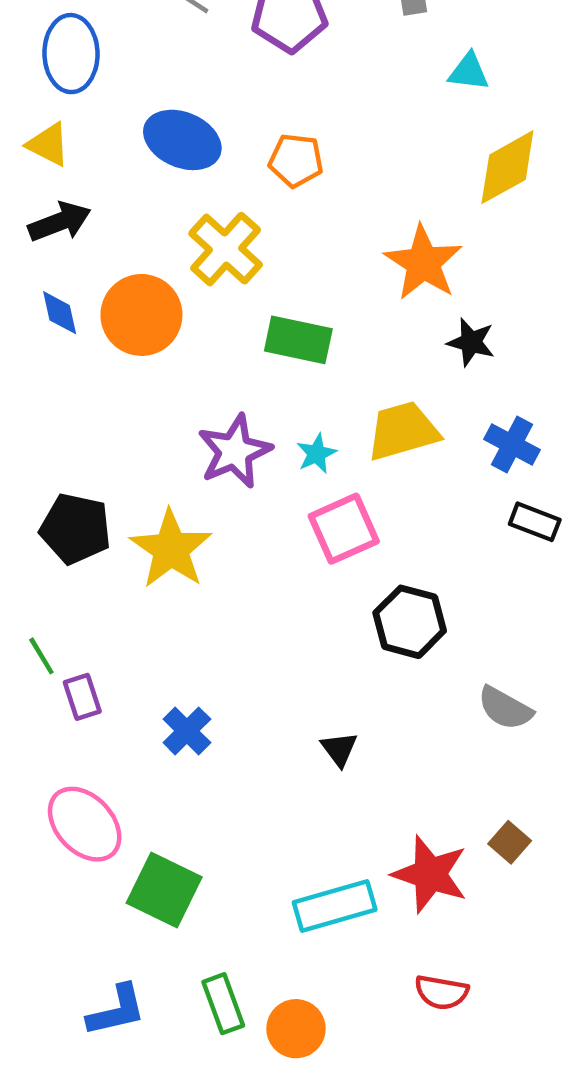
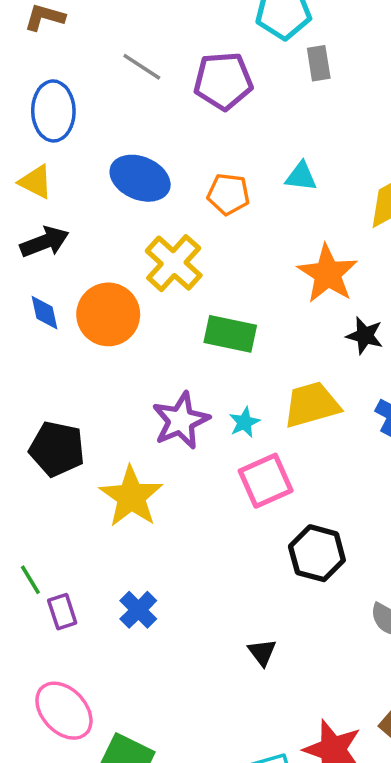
cyan triangle: (469, 72) -> (301, 176), moved
black pentagon: (76, 529) -> (57, 449), moved
blue cross: (187, 731) -> (138, 610), moved

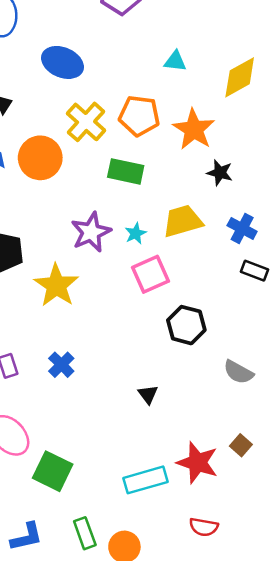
orange pentagon: (228, 194) -> (139, 116), moved, size x1.4

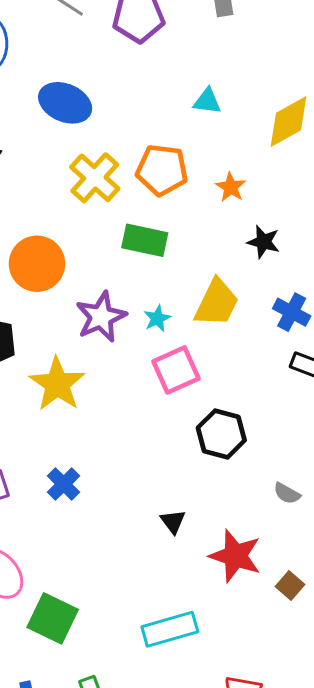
orange star: (194, 129) -> (231, 187), size x0.6
orange circle: (40, 158) -> (37, 264), moved
yellow trapezoid: (183, 221) -> (217, 303), turned 132
gray semicircle: (238, 372) -> (287, 493), size x0.7
red star: (198, 463) -> (235, 556), moved

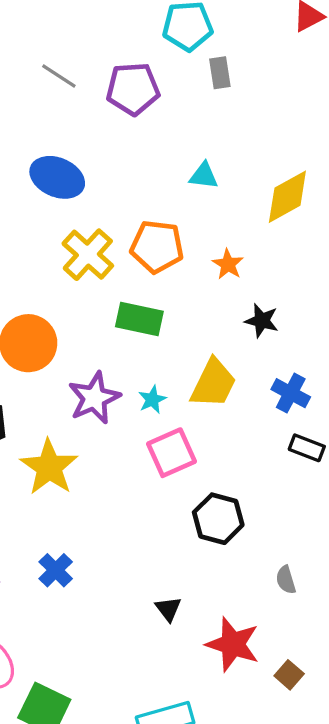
gray semicircle: (287, 493) -> (286, 580), turned 44

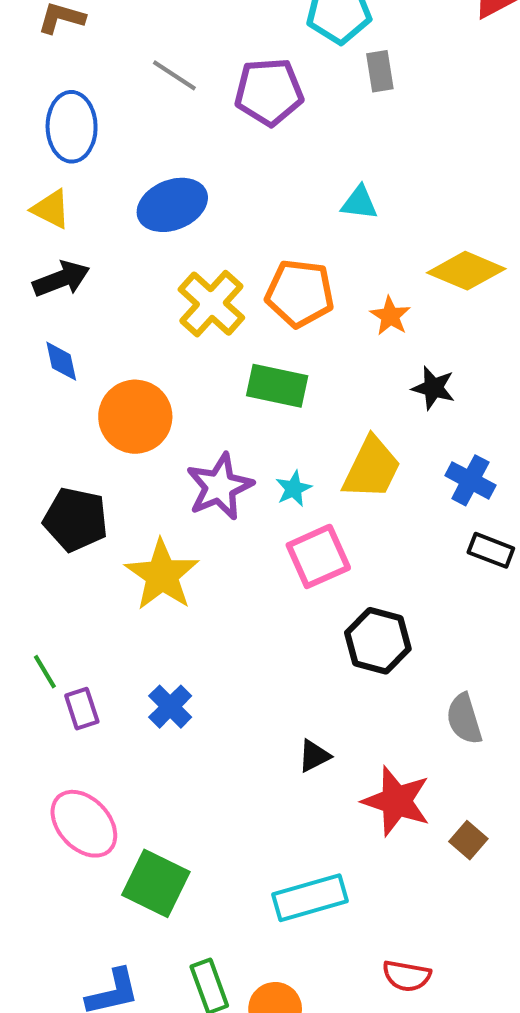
blue ellipse: (57, 177) -> (172, 205), turned -45
yellow diamond: (287, 197) -> (466, 271), moved, turned 52
gray semicircle: (286, 580) -> (464, 719), size x1.4
black triangle: (168, 609) -> (314, 756), turned 40

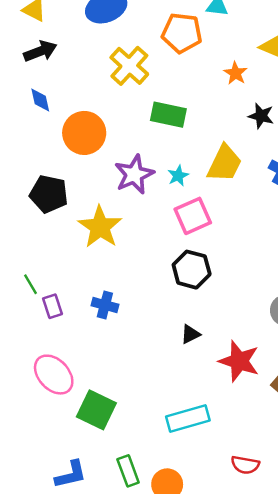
orange pentagon: (300, 293) -> (182, 33), moved
black hexagon: (378, 641) -> (192, 270), moved
blue cross: (170, 707) -> (105, 305), turned -30

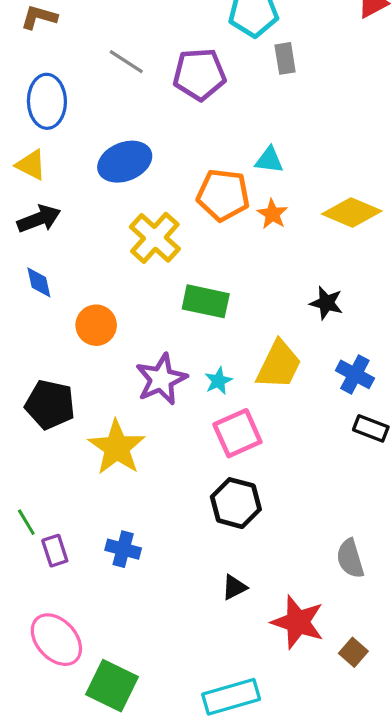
orange star: (235, 73) -> (272, 214), moved
orange circle: (84, 133) -> (96, 325), size x0.7

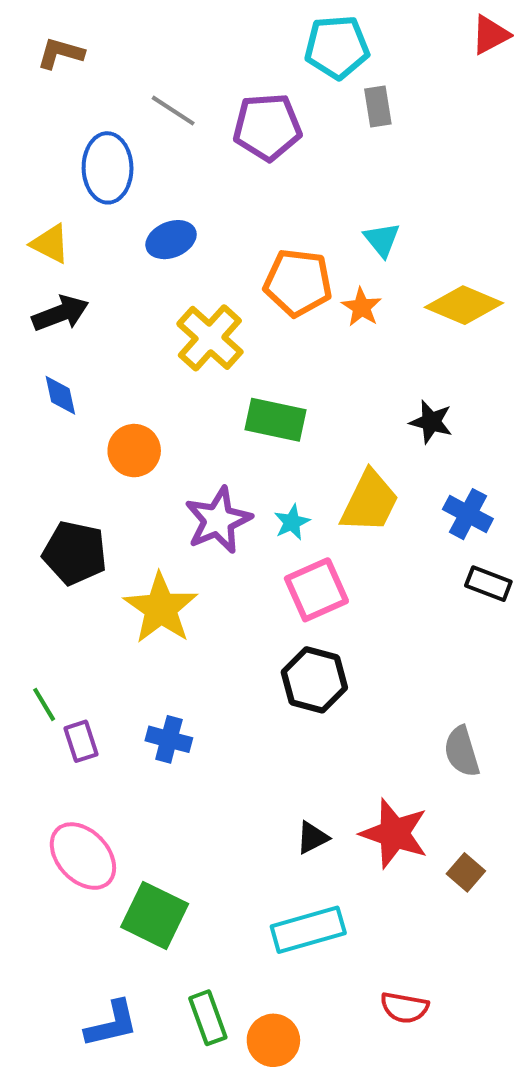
blue ellipse: (47, 101) -> (108, 168), moved
cyan triangle: (269, 160) -> (382, 240), moved, turned 44
blue ellipse: (125, 162) -> (171, 240), size x0.7
black triangle: (234, 587) -> (312, 838), moved

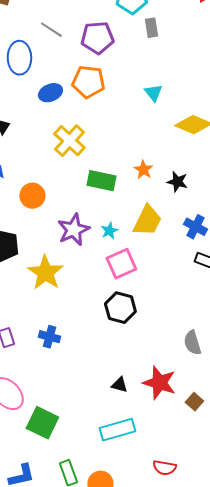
orange pentagon: (298, 283) -> (88, 82), moved
orange star: (361, 307) -> (143, 170), moved
black triangle: (312, 838) -> (119, 385), turned 42

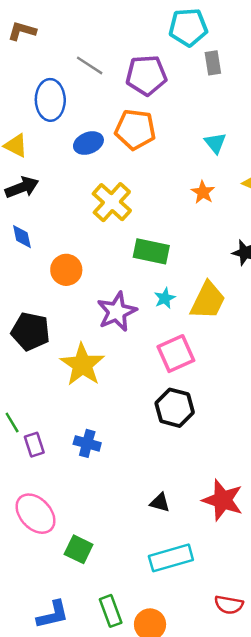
orange star: (143, 170) -> (203, 192), moved
cyan star: (109, 231) -> (165, 298), moved
black triangle: (119, 385) -> (160, 503), moved
green square: (42, 423) -> (79, 549), size x0.7

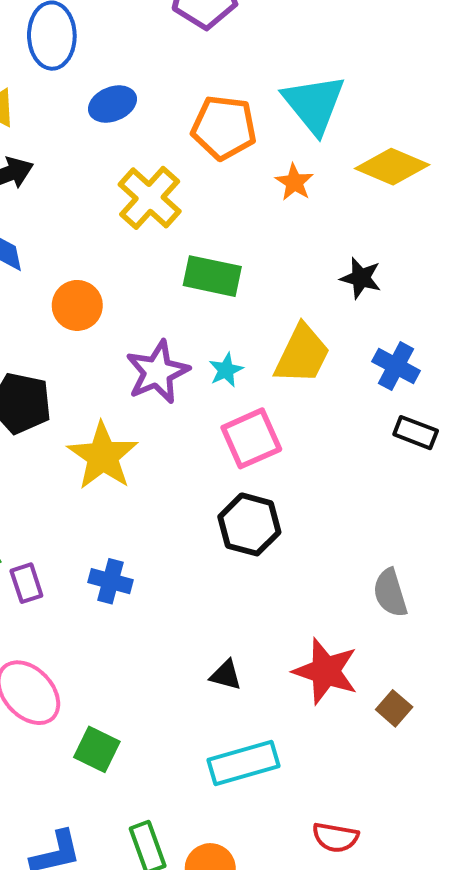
orange pentagon: (135, 129) -> (224, 127), moved
cyan triangle: (215, 143) -> (314, 104), size x1.8
cyan star: (165, 298) -> (226, 370), moved

